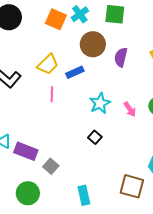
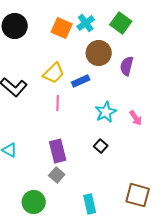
green square: (115, 14) -> (121, 23), turned 30
purple rectangle: (26, 151) -> (58, 151), moved, turned 55

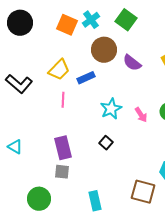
purple semicircle: (127, 66) -> (132, 63), turned -66
gray square: (57, 175) -> (62, 172), turned -35

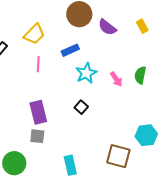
blue rectangle: (86, 78) -> (70, 50), moved

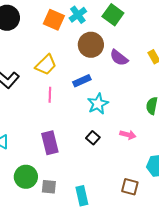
pink arrow: (116, 79) -> (128, 135), moved, turned -42
gray square: (37, 136) -> (49, 187), moved
brown square: (118, 156) -> (130, 187), size x0.7
green circle: (14, 163) -> (26, 177), moved

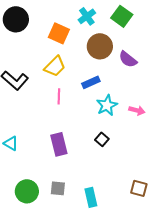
orange square: (54, 20) -> (59, 33), moved
pink arrow: (128, 135) -> (137, 110), moved
green circle: (26, 177) -> (27, 191), moved

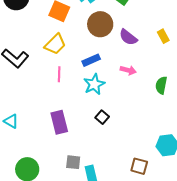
cyan star: (107, 105) -> (94, 84), moved
pink arrow: (137, 110) -> (128, 70), moved
gray square: (58, 188) -> (73, 162), moved

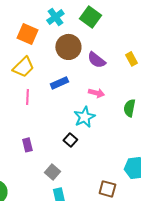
cyan star: (94, 84) -> (84, 117), moved
purple rectangle: (59, 122) -> (27, 145), size x0.6
gray square: (73, 162) -> (52, 172), moved, turned 35

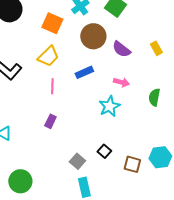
black square: (70, 140) -> (104, 151), moved
purple rectangle: (27, 145) -> (50, 121), moved, turned 40
brown square: (107, 189) -> (132, 164), moved

